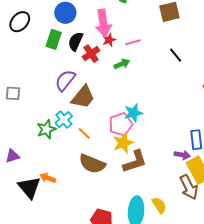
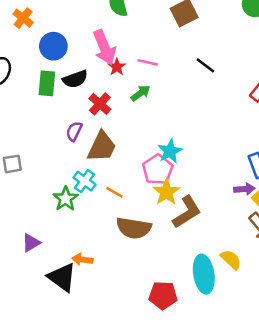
black semicircle: (76, 41) -> (75, 79), turned -120
pink line: (133, 42) -> (148, 62), turned 42
red cross: (91, 54) -> (100, 104), moved
purple semicircle: (65, 80) -> (74, 131), size x0.7

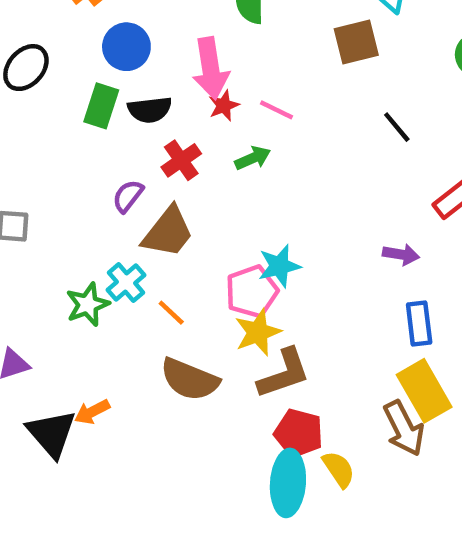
black line: (205, 65) -> (397, 127), moved
purple arrow: (244, 189) -> (401, 254), moved
orange arrow: (82, 260) -> (92, 412), turned -48
red pentagon: (163, 295) -> (299, 433), moved

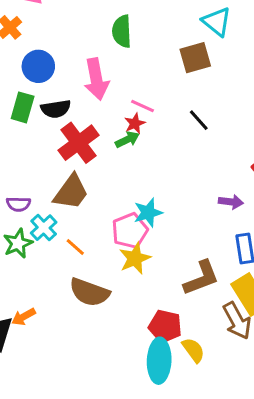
red star: (224, 106) -> (135, 123), moved
black line: (397, 127) -> (199, 120), moved
red cross: (181, 160) -> (79, 143), size x1.5
purple semicircle: (128, 196) -> (18, 204), moved, turned -125
brown L-shape: (284, 373) -> (201, 278), moved

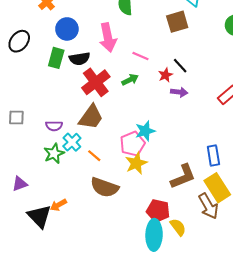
red star: (135, 123) -> (166, 75), moved
purple arrow: (231, 202) -> (179, 92), moved

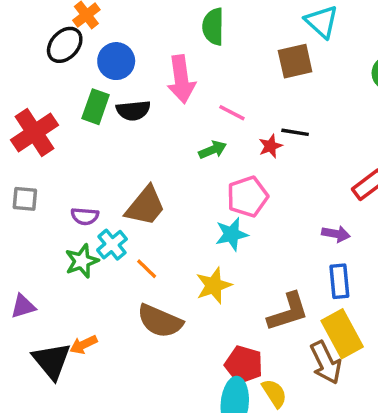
black ellipse: (19, 41) -> (65, 45), moved
black line: (180, 66) -> (295, 132), turned -42
red cross: (96, 82) -> (35, 133), moved
purple arrow: (179, 92) -> (336, 234), moved
pink pentagon: (132, 144) -> (248, 197), moved

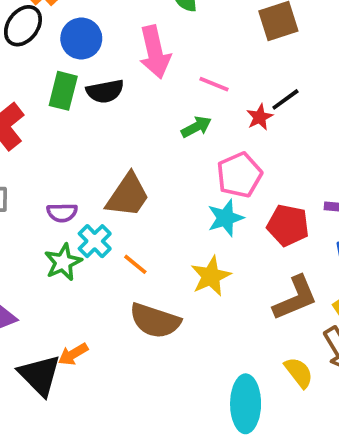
black line: (295, 132) -> (285, 99), turned -40
red pentagon: (244, 365) -> (288, 225), moved
yellow semicircle: (274, 393) -> (299, 372), moved

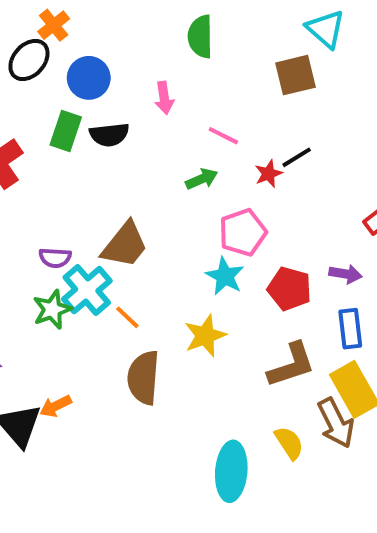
pink arrow: (155, 52) -> (164, 98), size x0.6
cyan star: (226, 218) -> (225, 276), turned -30
cyan cross: (95, 241) -> (87, 290), size x1.4
brown semicircle: (155, 321) -> (143, 378), turned 72

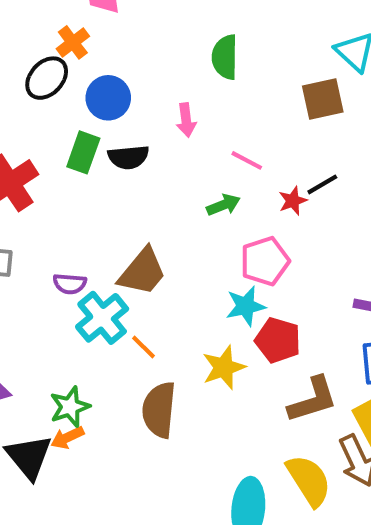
cyan star: (225, 276) -> (246, 306), turned 30
red pentagon: (289, 289) -> (278, 340), moved
green star: (52, 309) -> (70, 407), moved
yellow semicircle: (289, 443) -> (309, 480), size x1.5

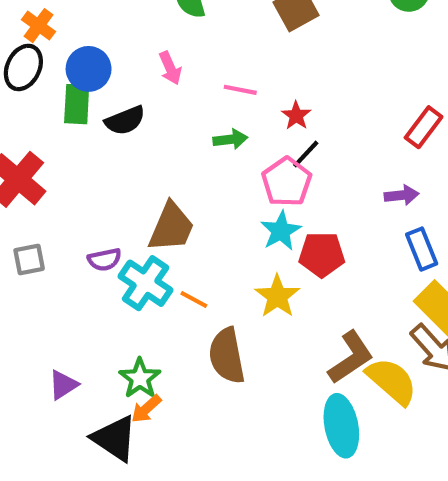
green rectangle: (83, 152) -> (77, 104), moved
black line: (322, 184) -> (306, 154), moved
green arrow: (223, 205) -> (230, 139), turned 32
brown L-shape: (313, 400) -> (351, 357), moved

